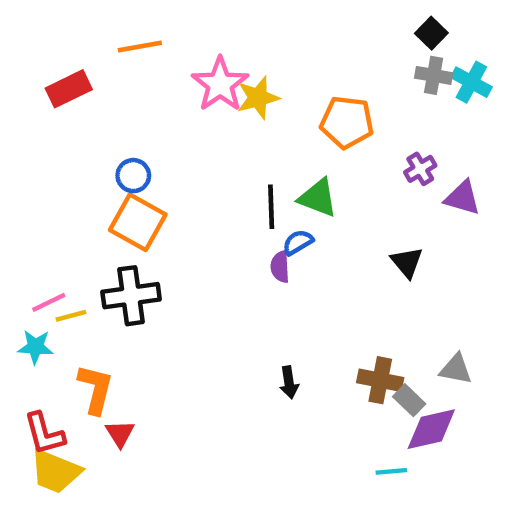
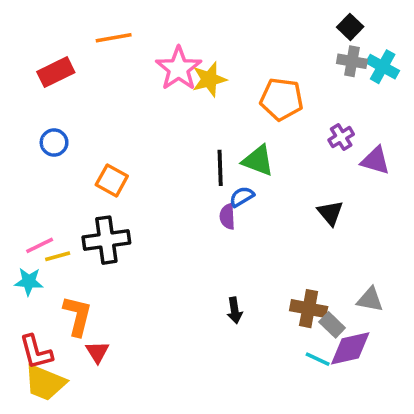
blue circle: (133, 176) -> (54, 143), moved
orange square: (138, 222) -> (112, 180), size x0.7
cyan line: (391, 471) -> (318, 359), moved, turned 30

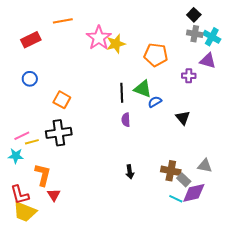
purple cross: (341, 137) -> (189, 76), turned 32
purple triangle: (375, 161) -> (208, 61), moved
blue semicircle: (242, 197) -> (155, 102), moved

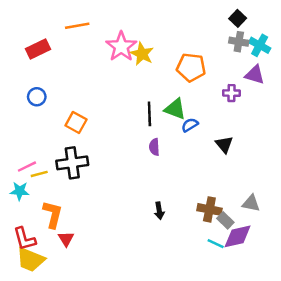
yellow star: (116, 44) -> (142, 54), turned -30

